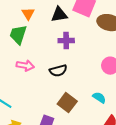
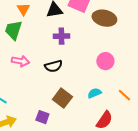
cyan semicircle: (99, 98) -> (94, 93), turned -56

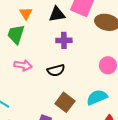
cyan semicircle: (94, 93) -> (97, 97), size x1.5

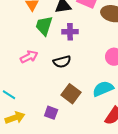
green trapezoid: (16, 34) -> (44, 26), moved
pink arrow: (23, 65) -> (29, 57), turned -36

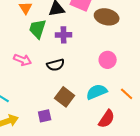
pink arrow: (29, 57) -> (23, 60), turned 48
purple square: (51, 113) -> (45, 116), turned -32

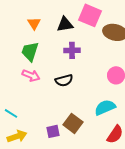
green trapezoid: (38, 29) -> (30, 51), moved
brown square: (65, 97) -> (73, 123), moved

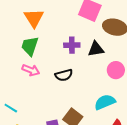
orange triangle: (34, 23) -> (34, 18), size x1.5
black triangle: (65, 24) -> (96, 49), moved

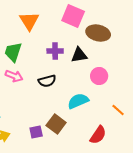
orange triangle: (34, 18) -> (29, 21), moved
cyan semicircle: (105, 102) -> (78, 101), moved

